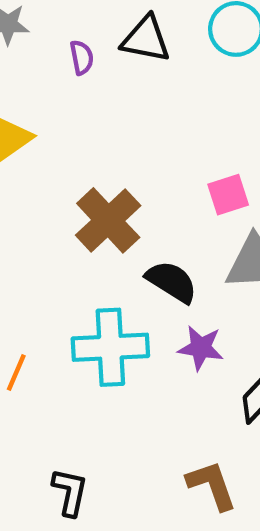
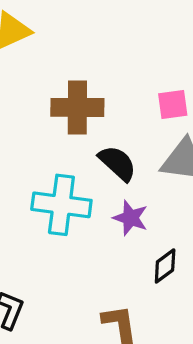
brown cross: (108, 220) -> (77, 107), turned 33

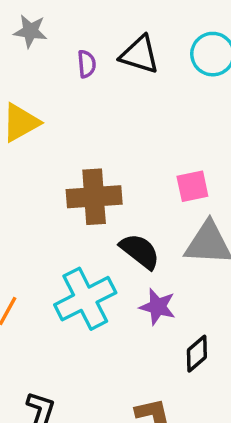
cyan cross: (61, 205) -> (85, 299), turned -30

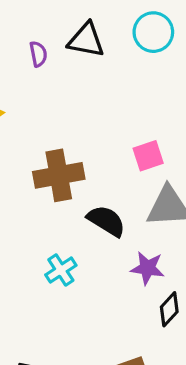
cyan cross: (85, 299) -> (61, 270), size x0.6
purple star: (158, 307) -> (147, 268), moved

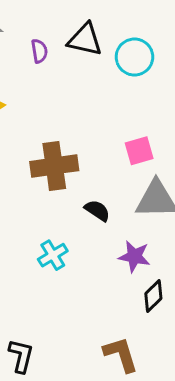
cyan circle: (153, 32) -> (134, 57), moved
black semicircle: (106, 221) -> (97, 211), size x0.7

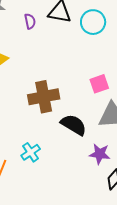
black semicircle: (97, 211) -> (74, 125), size x1.5
cyan cross: (53, 255) -> (31, 152), moved

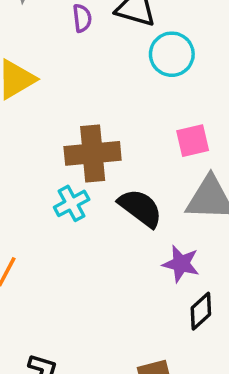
cyan circle: (93, 22) -> (172, 54), moved
cyan cross: (31, 152) -> (72, 203), moved

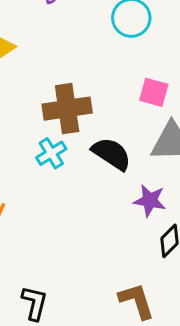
pink square: (193, 141) -> (154, 92), turned 32

